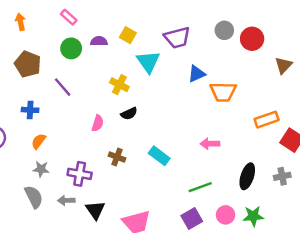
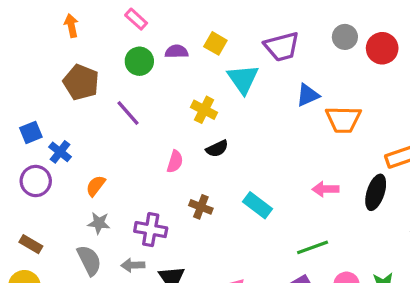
blue cross: (30, 110) -> (60, 152), moved, turned 35
black ellipse: (247, 176) -> (376, 192), moved

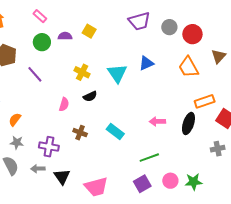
purple trapezoid: (282, 47) -> (139, 21), moved
cyan triangle: (243, 79) -> (117, 73), moved
orange trapezoid: (343, 119) -> (188, 67), moved, turned 60

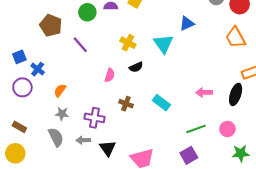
blue triangle: (146, 63) -> (187, 23), moved
pink circle: (170, 181) -> (227, 129), moved

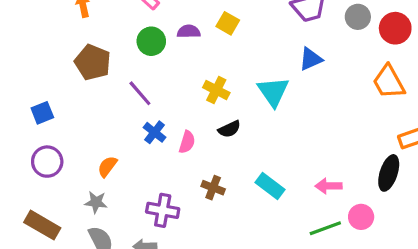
blue cross: (38, 69) -> (155, 132), moved
pink arrow: (204, 92) -> (329, 186), moved
gray star: (62, 114) -> (96, 202), moved
brown rectangle: (19, 127) -> (42, 225), size x1.5
pink circle: (227, 129) -> (361, 217), moved

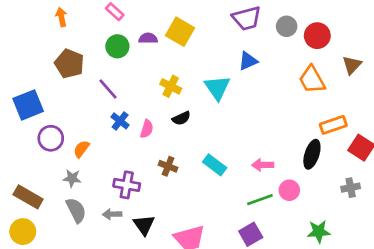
yellow square: (228, 23) -> (180, 32), size x1.5
blue square: (42, 113) -> (28, 105), size x1.6
purple circle: (47, 162) -> (51, 138), moved

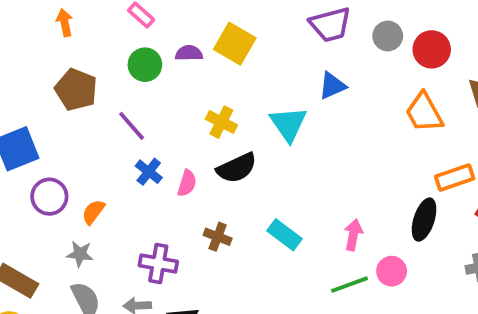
black semicircle: (181, 118) -> (237, 168), size x1.5
pink arrow: (263, 165) -> (353, 235), turned 102

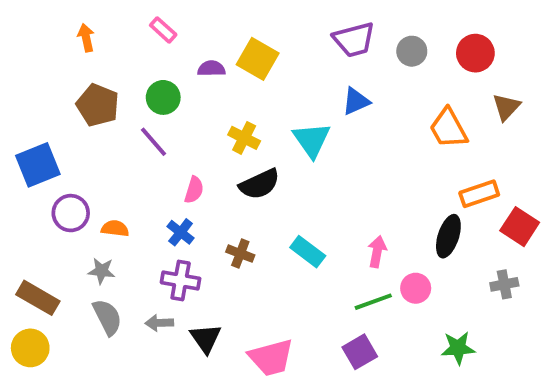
red circle: (432, 49) -> (475, 53), moved
green circle: (145, 65) -> (163, 97), moved
blue cross: (149, 172) -> (181, 232), moved
pink semicircle: (187, 183) -> (194, 190), moved
orange semicircle: (93, 212) -> (115, 228), turned 60

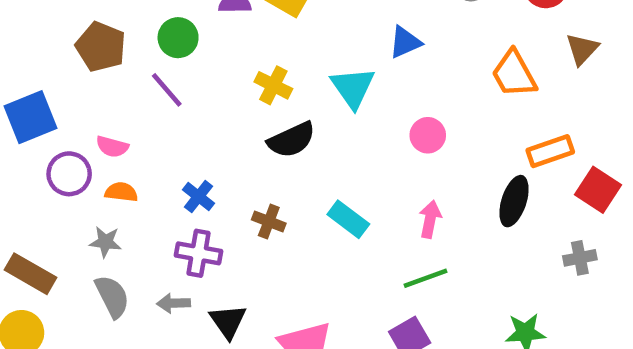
pink semicircle: (194, 190) -> (112, 147), moved, turned 88
pink circle: (416, 288) -> (428, 135), moved

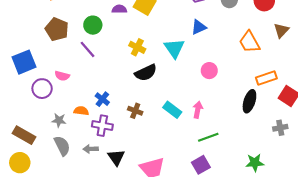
orange semicircle: (121, 192) -> (81, 111), moved
pink arrow: (430, 219) -> (198, 110), moved

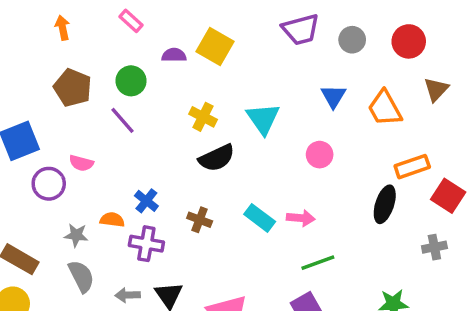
blue triangle: (199, 27) -> (333, 96), moved, turned -35
pink arrow: (198, 110) -> (301, 218), turned 84
gray arrow: (91, 149) -> (128, 295), moved

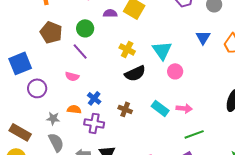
pink circle: (320, 155) -> (175, 71), moved
pink semicircle: (81, 163) -> (72, 76), moved

